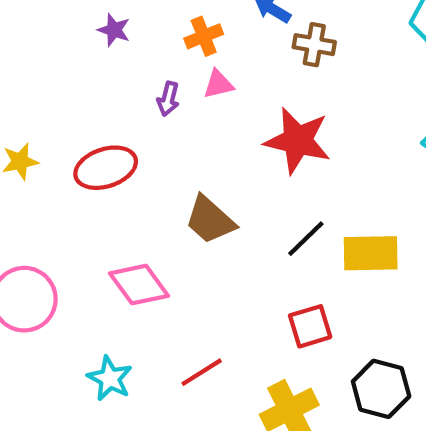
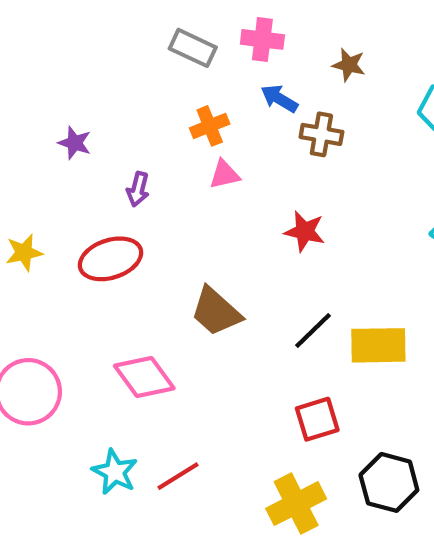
purple star: (114, 30) -> (75, 143), moved
purple arrow: (168, 99) -> (138, 189), moved
red star: (298, 141) -> (305, 231), size x0.6
red line: (202, 372) -> (178, 476), moved

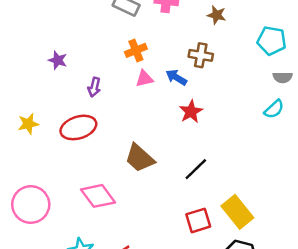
blue arrow: (279, 99) -> (176, 77), moved
red star: (305, 231) -> (191, 112), turned 30
yellow rectangle: (378, 345) -> (237, 212), moved, turned 52

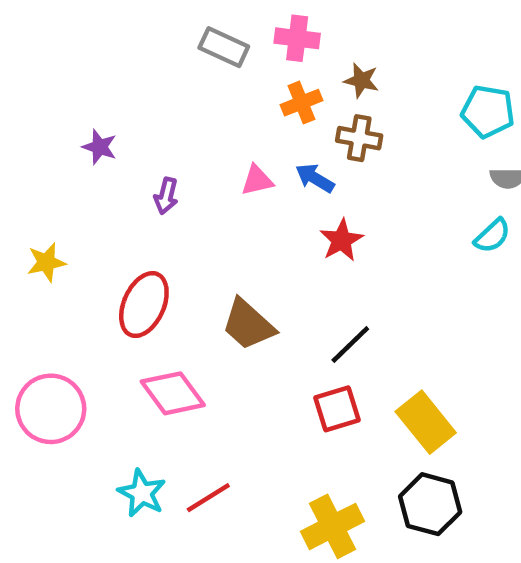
brown star: (217, 15) -> (361, 80), moved
orange cross: (136, 50) -> (301, 103), moved
red ellipse: (78, 127) -> (144, 305), moved, turned -48
red square: (198, 220) -> (337, 409), moved

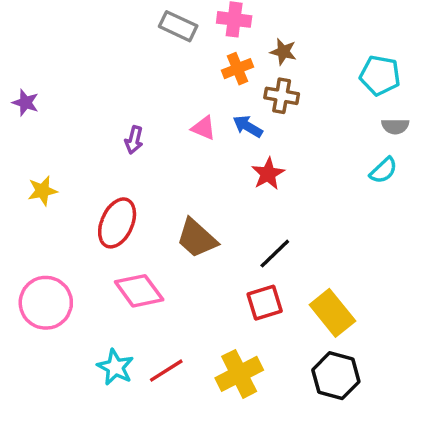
purple star: (100, 147) -> (25, 103), moved
pink triangle: (257, 180) -> (204, 128), turned 36
yellow cross: (333, 526) -> (239, 374), moved

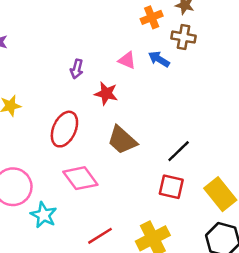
red star: (268, 174) -> (106, 94), moved, turned -30
red square: (265, 303) -> (171, 187), turned 30
cyan star: (115, 367) -> (44, 215), moved

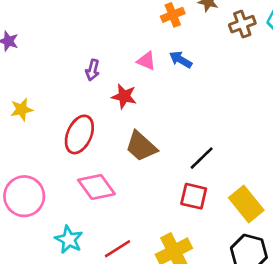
brown cross: (183, 37) -> (242, 24), moved, turned -30
cyan star: (44, 215) -> (69, 240), moved

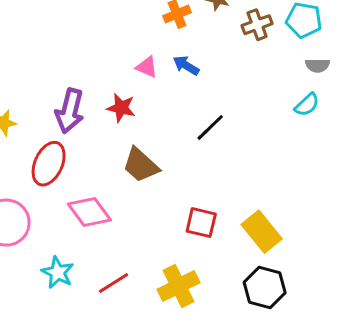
purple arrow: (93, 70) -> (70, 111), moved, size x1.8
red ellipse: (79, 134) -> (49, 164), moved
black line: (202, 158) -> (210, 127), moved

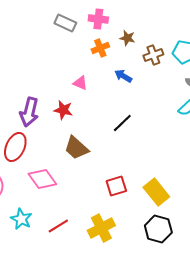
blue arrow: (186, 65) -> (123, 76), moved
red square: (201, 223) -> (116, 186), turned -30

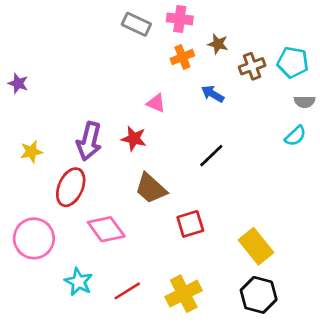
red square: (116, 186) -> (190, 224), moved

